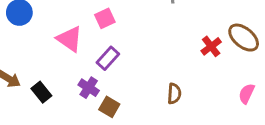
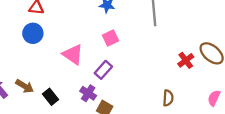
pink square: (105, 18) -> (110, 38), moved
brown semicircle: (174, 94) -> (168, 98), moved

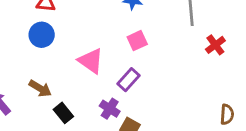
red cross: (186, 60) -> (215, 45), moved
brown arrow: (25, 86) -> (40, 88), moved
brown semicircle: (168, 98) -> (227, 114), moved

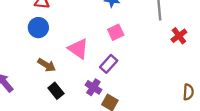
brown arrow: (40, 88) -> (47, 65), moved

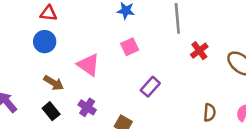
purple rectangle: (109, 64) -> (150, 87), moved
purple cross: (93, 87) -> (87, 107), moved
black rectangle: (56, 91) -> (51, 111), moved

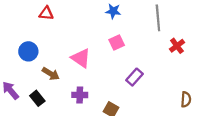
blue circle: (45, 42) -> (28, 51), moved
purple cross: (87, 107) -> (80, 95), turned -32
black rectangle: (51, 111) -> (37, 98), moved

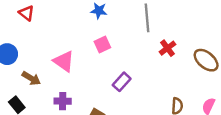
red triangle: (46, 13) -> (26, 13), turned 32

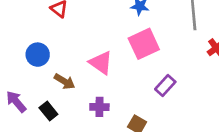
pink square: (102, 44) -> (144, 44), size x1.6

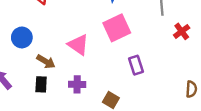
purple rectangle: (165, 85) -> (136, 65), turned -60
black rectangle: (48, 111) -> (41, 84), moved, turned 42

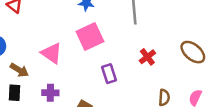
red cross: (182, 31) -> (147, 57), moved

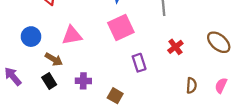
pink triangle: (52, 53) -> (72, 35), moved, turned -45
black rectangle: (14, 93) -> (49, 81), turned -35

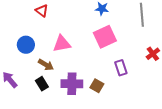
purple cross: (83, 81) -> (72, 84), size x1.5
brown square: (115, 96) -> (97, 86), moved

